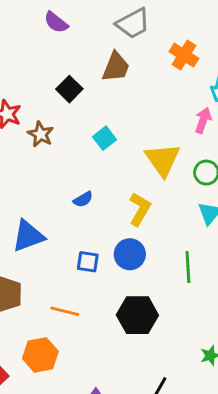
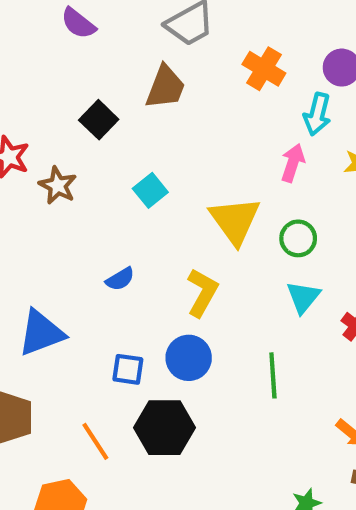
orange line: (65, 311) -> (95, 441), turned 44
black hexagon: (137, 315) -> (165, 428), moved

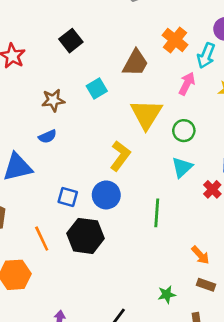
orange cross: (264, 69) -> (175, 40), moved
brown trapezoid: (165, 87) -> (135, 63), moved
brown star: (58, 185) -> (53, 100), moved, turned 30
blue semicircle: (120, 279) -> (47, 137), moved

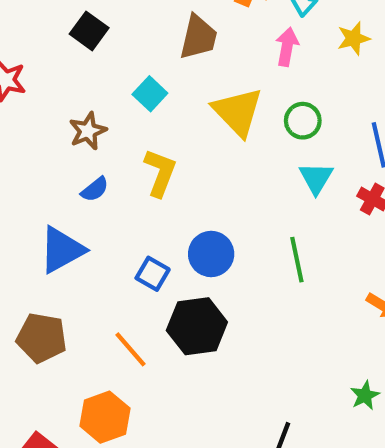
yellow L-shape: (120, 156) -> (160, 173), moved
blue square: (68, 197) -> (153, 274), turned 30
green star: (167, 294) -> (365, 396), moved

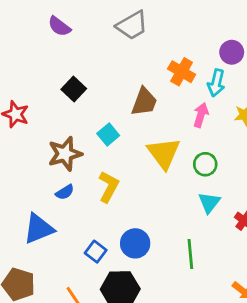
brown star: (88, 131) -> (65, 154), size x1.4

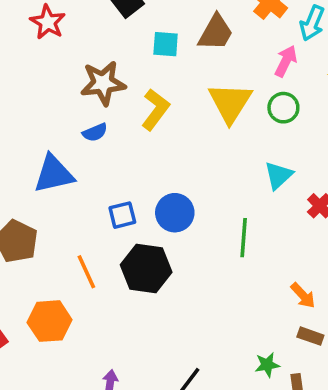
cyan square: (108, 135) -> (166, 44), moved, turned 35
green circle: (205, 164) -> (283, 108), moved
yellow L-shape: (109, 187) -> (155, 109), moved
blue square: (96, 252) -> (122, 215), turned 30

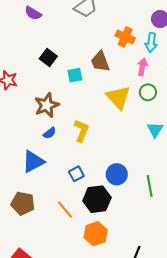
brown trapezoid: (216, 32) -> (100, 62), turned 145
yellow L-shape: (155, 109) -> (81, 131), moved
blue circle: (175, 213) -> (117, 174), moved
green line: (244, 238) -> (150, 186), moved
orange hexagon: (50, 321) -> (96, 234), moved

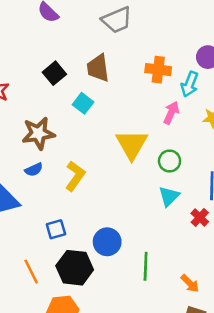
orange cross: (125, 37) -> (158, 70), turned -30
brown trapezoid: (100, 62) -> (98, 68), moved
cyan square: (75, 75) -> (83, 103), turned 35
green circle: (148, 92) -> (170, 161), moved

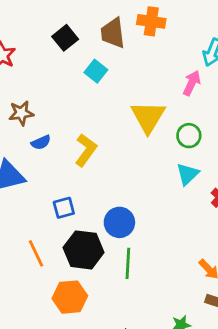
orange cross: (158, 70) -> (151, 21), moved
brown star: (38, 133) -> (21, 113), moved, size x0.7
green line: (146, 266) -> (128, 263), moved

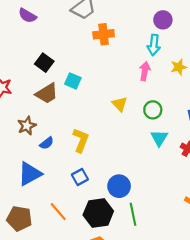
brown trapezoid: (113, 33) -> (47, 94), moved, turned -100
yellow triangle: (148, 117) -> (120, 104), size x0.6
blue square: (64, 208) -> (80, 177), moved
orange line: (36, 253) -> (58, 212), moved

